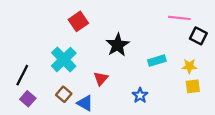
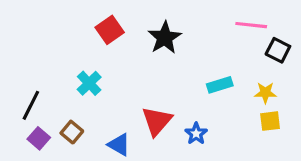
black star: (118, 45) -> (165, 38), moved
cyan cross: (64, 59) -> (89, 83), size x0.7
red triangle: (101, 79) -> (157, 121), moved, size x1.5
brown square: (64, 94) -> (72, 132), moved

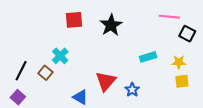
red square: (110, 30) -> (74, 20), turned 30
brown square: (72, 132) -> (45, 73), moved
purple square: (39, 138) -> (18, 97), moved

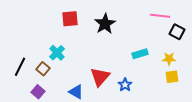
purple square: (18, 97) -> (38, 92), moved

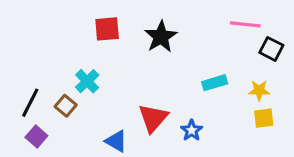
purple square: (38, 92) -> (36, 137), moved

